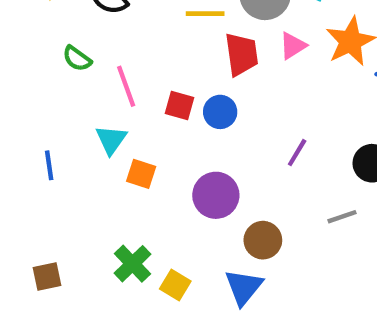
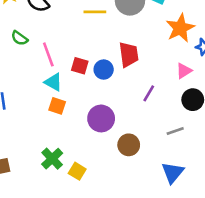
pink triangle: (293, 46) -> (184, 71), moved
red trapezoid: (242, 54) -> (129, 54), moved
cyan triangle: (111, 140) -> (53, 82), moved, turned -36
blue triangle: (244, 287) -> (173, 172), moved

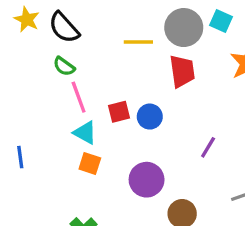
green semicircle: (19, 38) -> (64, 66), moved
red trapezoid: (129, 54) -> (182, 71), moved
red square: (80, 66) -> (119, 112), turned -30

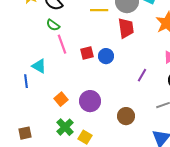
cyan triangle: (85, 133) -> (39, 66), moved
orange square: (90, 163) -> (61, 99), moved, turned 32
purple circle: (147, 180) -> (90, 101), moved

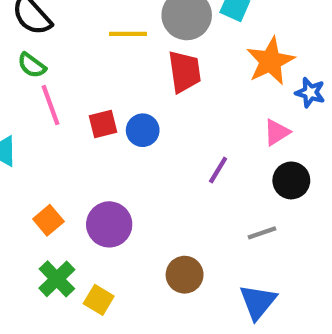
brown circle: (126, 116) -> (185, 275), moved

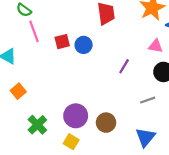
pink triangle: (277, 132) -> (156, 46), turned 42
orange square: (48, 220) -> (18, 91), moved
purple circle: (109, 224) -> (76, 116), moved
yellow square: (99, 300) -> (71, 142), moved

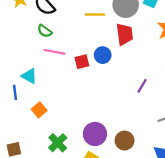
pink line: (34, 31) -> (54, 52), turned -60
blue circle: (84, 45) -> (103, 55), moved

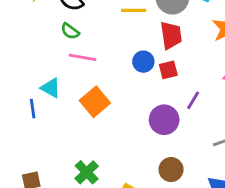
red square: (82, 62) -> (168, 70), moved
orange square: (39, 110) -> (95, 102), moved, size x1.5
purple circle: (95, 134) -> (164, 120), moved

